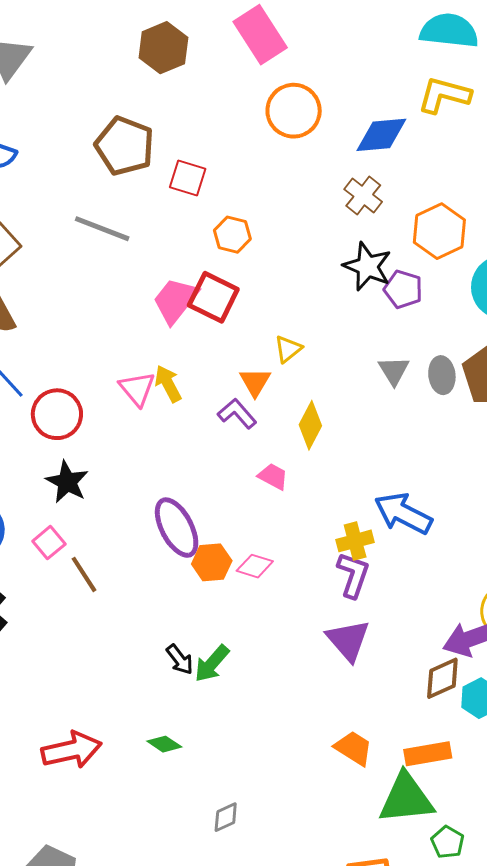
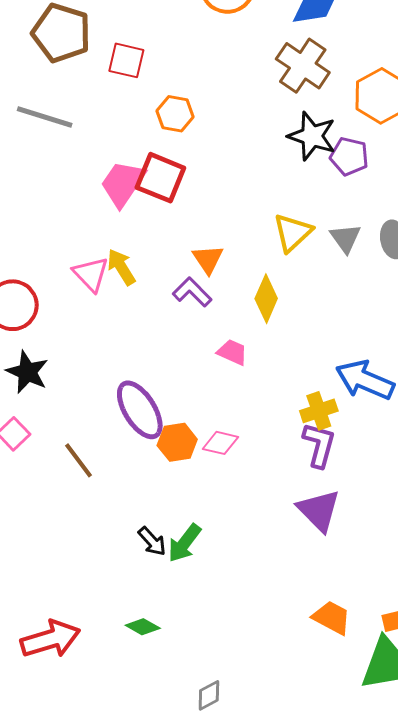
brown cross: (363, 196) -> (303, 66), size x1.4
yellow triangle: (288, 349) -> (293, 233), moved, size x1.4
brown line: (84, 574) -> (79, 460), moved

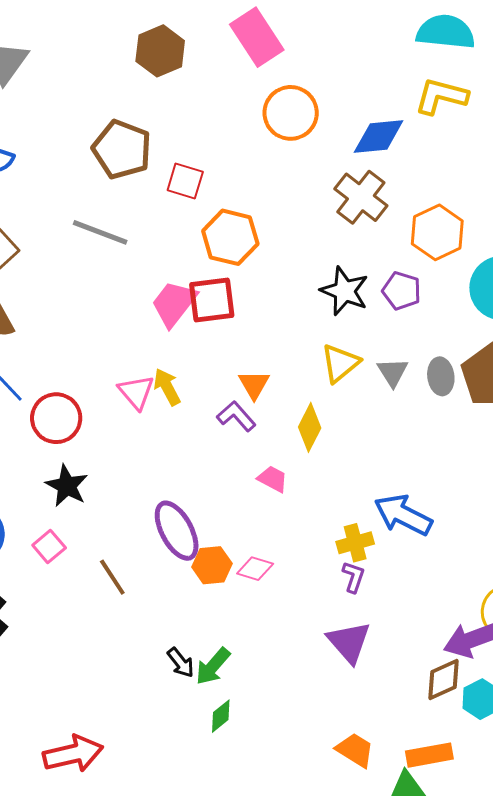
orange hexagon: (175, 114) -> (230, 237), size x1.5
black star: (312, 136) -> (344, 291), moved
red square: (160, 178) -> (212, 300), turned -33
purple L-shape: (319, 445) -> (353, 577), size x0.7
green diamond: (143, 627) -> (221, 716), moved, turned -72

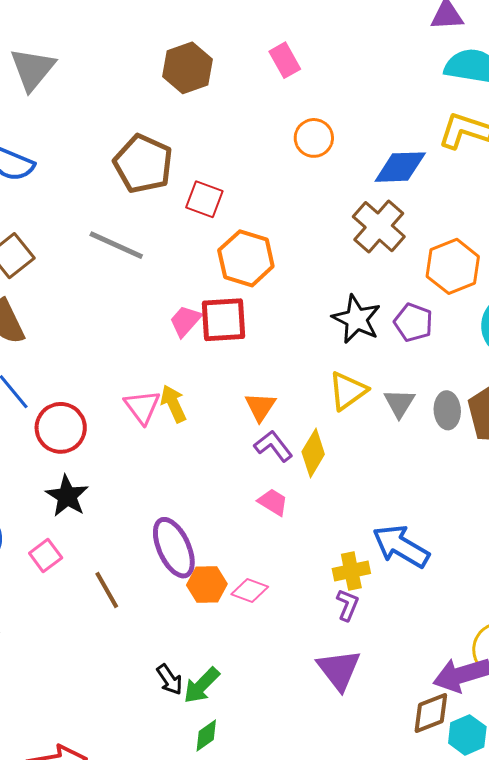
pink rectangle: (257, 37) -> (285, 60), size x0.6
orange circle: (291, 113) -> (314, 138), size x0.7
pink trapezoid: (174, 304) -> (185, 321), size x0.7
purple L-shape: (236, 416) -> (273, 446), moved

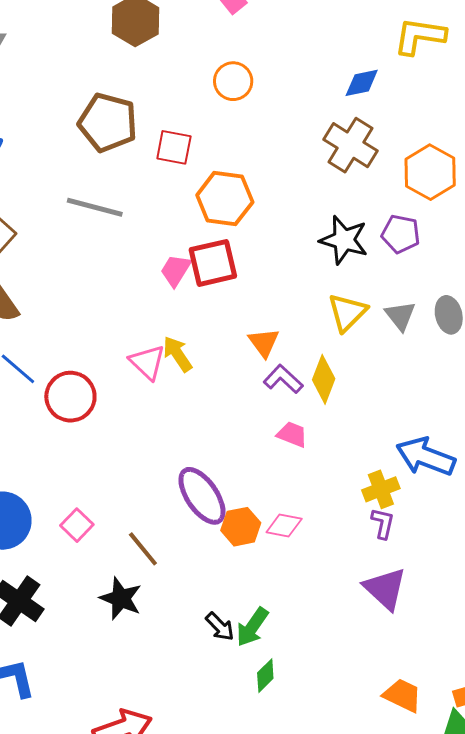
orange circle: (314, 138) -> (233, 81), moved
blue diamond: (400, 167) -> (362, 83), size x0.7
black star: (67, 496) -> (121, 599), moved

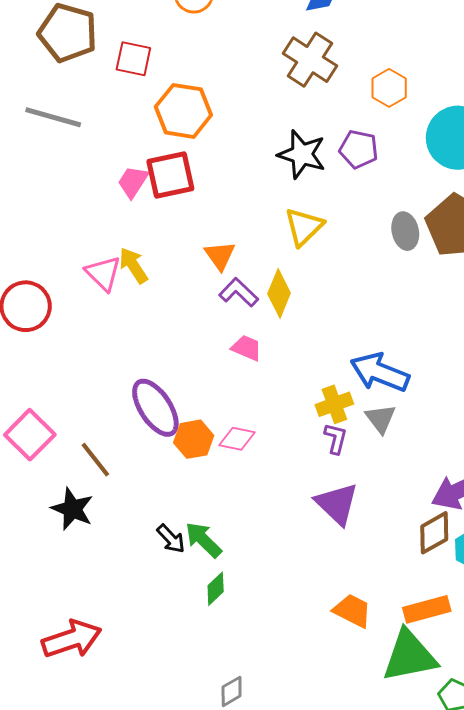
orange hexagon: (430, 172) -> (389, 88), size x0.7
gray triangle: (400, 316) -> (381, 419), moved
pink square: (77, 525) -> (30, 435), size x1.5
green arrow: (252, 627) -> (203, 540), turned 99

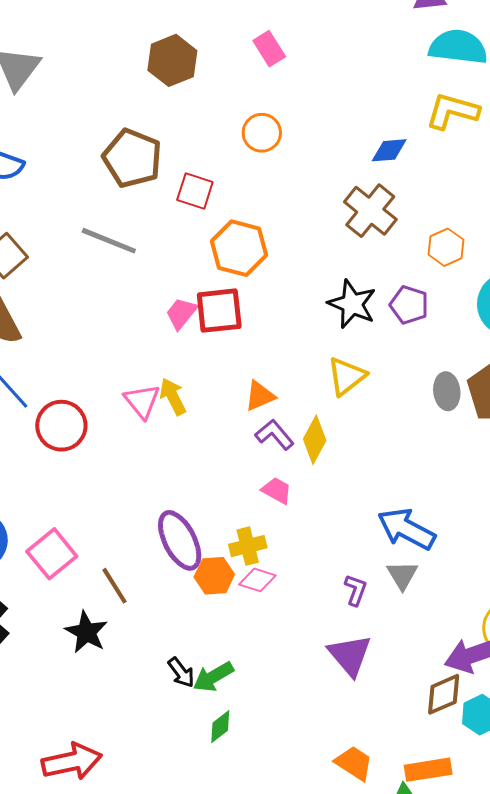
orange triangle: (220, 255) -> (260, 396), turned 36
yellow cross: (334, 404) -> (248, 546), moved
green arrow: (203, 540) -> (213, 677), turned -81

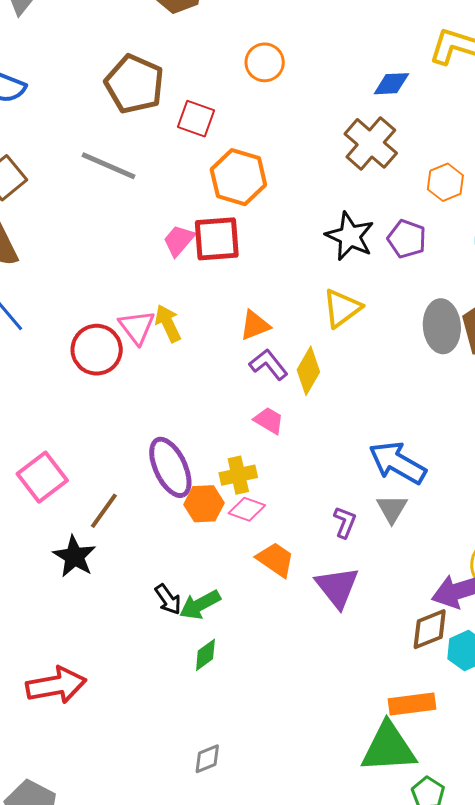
gray ellipse: (447, 391) -> (442, 326), size x1.4
red circle: (61, 426) -> (97, 350), moved
brown line: (114, 586) -> (104, 511), turned 66
orange trapezoid: (354, 763) -> (275, 560), moved

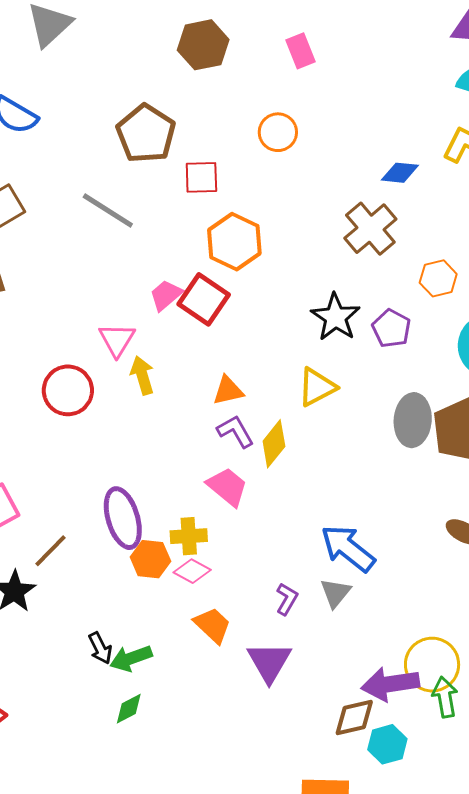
red square: (196, 119) -> (201, 177), turned -30
red square: (217, 239) -> (204, 299), turned 30
pink triangle: (137, 327) -> (117, 340), moved
pink trapezoid: (269, 420) -> (227, 487), size x1.4

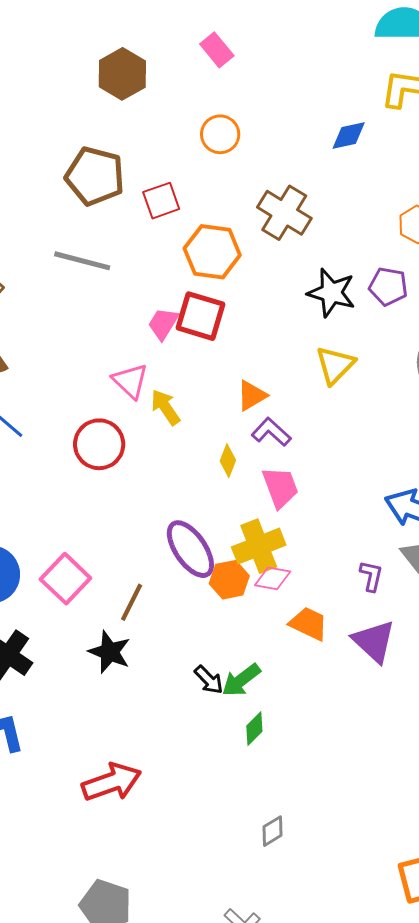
brown cross: (370, 229) -> (284, 213), moved
yellow diamond: (274, 444) -> (228, 461), moved, size x0.7
pink trapezoid: (227, 487) -> (280, 487), turned 48
yellow cross: (189, 536) -> (259, 546), size x1.4

